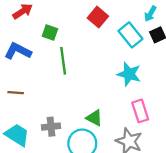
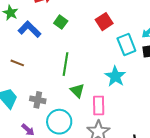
green line: (63, 61) -> (65, 64), moved
pink rectangle: (140, 111) -> (99, 105), moved
green triangle: (94, 118) -> (77, 91), moved

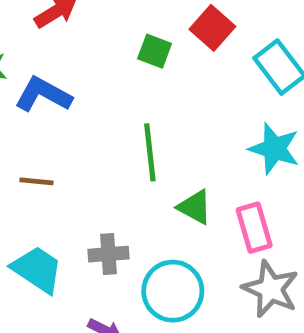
green square: (61, 22) -> (155, 51), moved

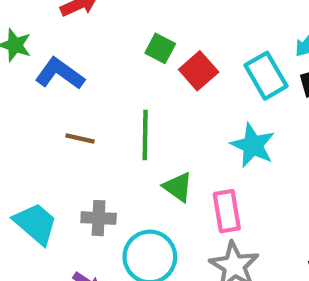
red square: (212, 28) -> (199, 71), moved
brown line: (36, 181) -> (80, 138), moved

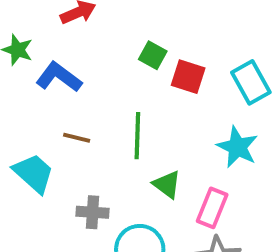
red square: (199, 71) -> (188, 77), turned -32
pink rectangle: (227, 211) -> (212, 208), turned 30
cyan trapezoid: (36, 224) -> (34, 173), moved

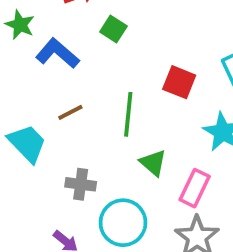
green square: (153, 55) -> (113, 29), moved
red square: (188, 77) -> (179, 82), moved
brown line: (77, 138) -> (70, 112), turned -45

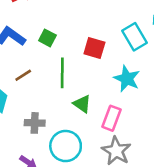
green square: (113, 29) -> (47, 38), moved

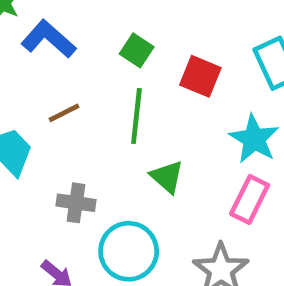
green square: (47, 38) -> (137, 50), moved
pink rectangle: (112, 118) -> (250, 199), moved

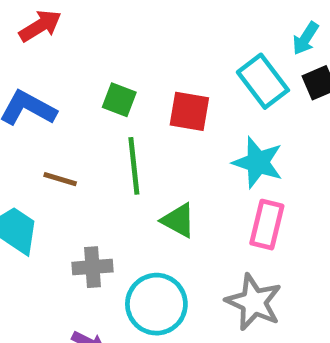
brown line: (64, 113) -> (60, 179), turned 56

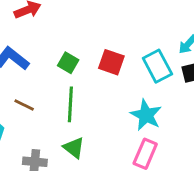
red square: (189, 111) -> (111, 62), moved
green triangle: (178, 220) -> (74, 148), moved

